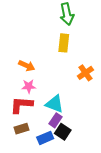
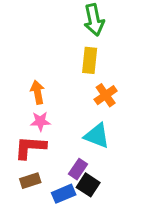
orange arrow: (27, 66) -> (37, 92), turned -126
orange cross: (85, 73) -> (106, 95), moved
cyan triangle: (54, 104) -> (97, 136), moved

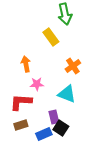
yellow rectangle: (90, 60) -> (51, 37), moved, turned -42
pink star: (40, 121) -> (37, 84), moved
purple rectangle: (78, 169) -> (54, 117), turned -48

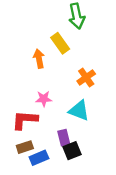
orange arrow: (26, 64) -> (39, 59), moved
black square: (61, 128) -> (72, 151), turned 35
blue rectangle: (44, 134) -> (39, 158), moved

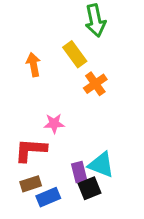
orange arrow: (39, 59) -> (34, 65), moved
orange cross: (86, 77) -> (95, 84), moved
cyan triangle: (79, 111) -> (101, 165), moved

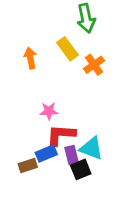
orange cross: (95, 84) -> (94, 65), moved
red L-shape: (31, 150) -> (61, 135), moved
blue rectangle: (48, 197) -> (46, 154), moved

